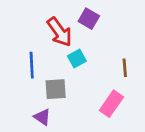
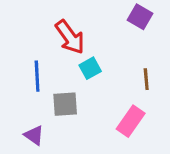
purple square: (89, 19) -> (140, 17), moved
purple triangle: (42, 117) -> (34, 135), moved

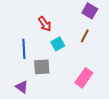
red arrow: (70, 37) -> (45, 24), size x0.7
brown line: (146, 79) -> (85, 36), moved, turned 32

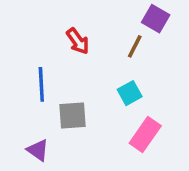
brown line: (85, 36) -> (135, 46), moved
cyan square: (58, 44) -> (130, 93), moved

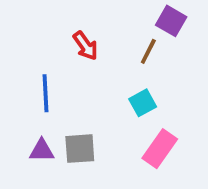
gray square: (72, 116) -> (80, 149), moved
purple triangle: (38, 150) -> (42, 150), moved, turned -35

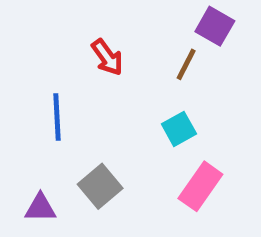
gray square: (80, 149) -> (100, 186), turned -36
purple triangle: (42, 150) -> (40, 208), moved

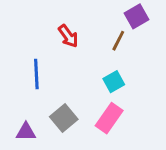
purple square: (215, 26) -> (137, 16), turned 30
pink rectangle: (200, 186) -> (109, 118), moved

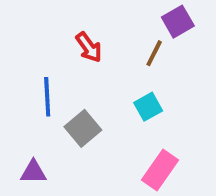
gray square: (64, 118) -> (83, 128), moved
pink rectangle: (109, 118) -> (160, 170), moved

